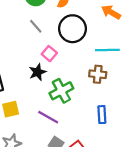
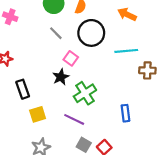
brown cross: (98, 74) -> (147, 70), moved

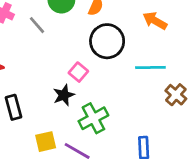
gray line: (56, 33) -> (37, 25), moved
brown cross: (147, 70) -> (176, 95), turned 35
yellow square: (38, 114) -> (46, 142), moved

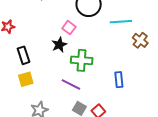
green cross: (93, 118) -> (82, 60), turned 35
yellow square: (46, 142) -> (26, 79), moved

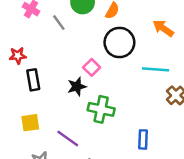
black rectangle: (23, 55) -> (33, 80), moved
purple line: (71, 85) -> (68, 139), moved

